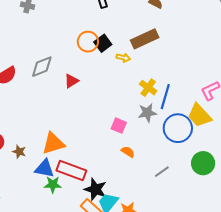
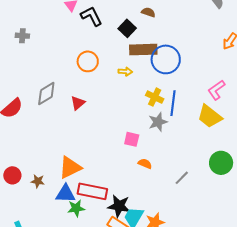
brown rectangle: (145, 39) -> (143, 50), turned 32
black square: (103, 43) -> (127, 28), moved
blue circle: (178, 128) -> (166, 59), moved

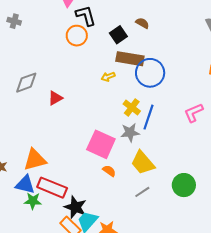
orange circle: (88, 61) -> (77, 36), moved
yellow arrow: (125, 72) -> (108, 77), turned 144
yellow trapezoid: (210, 116) -> (143, 163), moved
pink square: (132, 139) -> (101, 144), size x1.8

